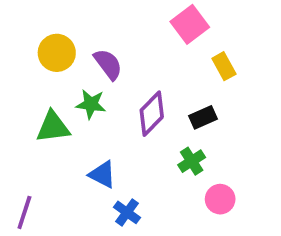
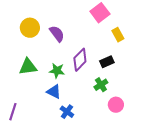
green star: (91, 104) -> (57, 71), moved

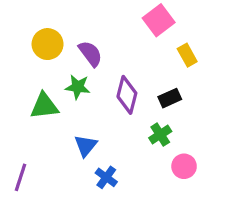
purple diamond: (80, 60) -> (127, 95), turned -30
green star: (57, 71) -> (78, 87), moved
blue triangle: (54, 92) -> (86, 146), turned 42

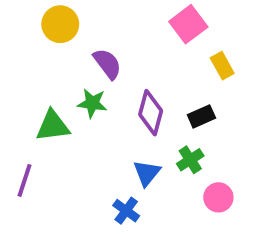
yellow circle: (48, 44) -> (60, 24), moved
blue triangle: (86, 146) -> (147, 173), moved
purple line: (21, 177) -> (24, 180), moved

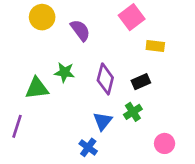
purple semicircle: (107, 64) -> (80, 30), moved
yellow rectangle: (222, 66) -> (155, 46), turned -54
pink circle: (218, 197) -> (165, 143), moved

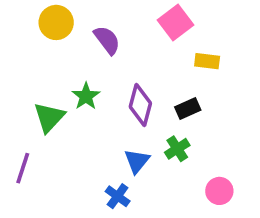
green star: (64, 72) -> (86, 96), turned 30
green triangle: (37, 88) -> (49, 117), turned -40

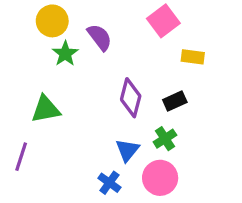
green star: (86, 96) -> (65, 54), moved
green triangle: (49, 117) -> (46, 109), turned 36
pink circle: (219, 191) -> (160, 178), moved, size x1.4

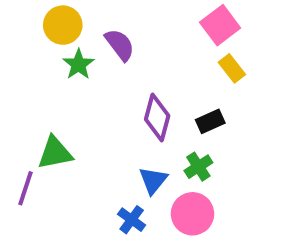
pink square: (163, 21) -> (220, 25), moved
yellow rectangle: (193, 57) -> (232, 68), turned 45
green triangle: (46, 109) -> (55, 153), moved

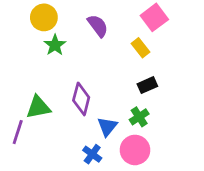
purple semicircle: (120, 45) -> (98, 26), moved
yellow rectangle: (232, 68) -> (141, 48), moved
purple diamond: (157, 117) -> (81, 99), moved

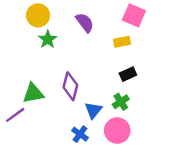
pink square: (154, 17) -> (134, 15), turned -30
yellow rectangle: (141, 48) -> (122, 42), turned -63
purple line: (18, 132) -> (15, 115), turned 36

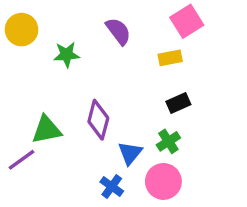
yellow circle: (38, 15) -> (22, 30), moved
pink square: (134, 15) -> (187, 21), turned 35
green star: (48, 39) -> (67, 55), turned 30

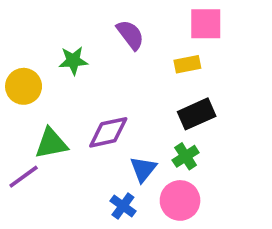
pink square: (187, 21) -> (206, 24), turned 32
yellow circle: (22, 30) -> (24, 86), moved
black rectangle: (178, 103) -> (197, 114), size x1.4
purple diamond: (98, 120) -> (108, 132), turned 63

